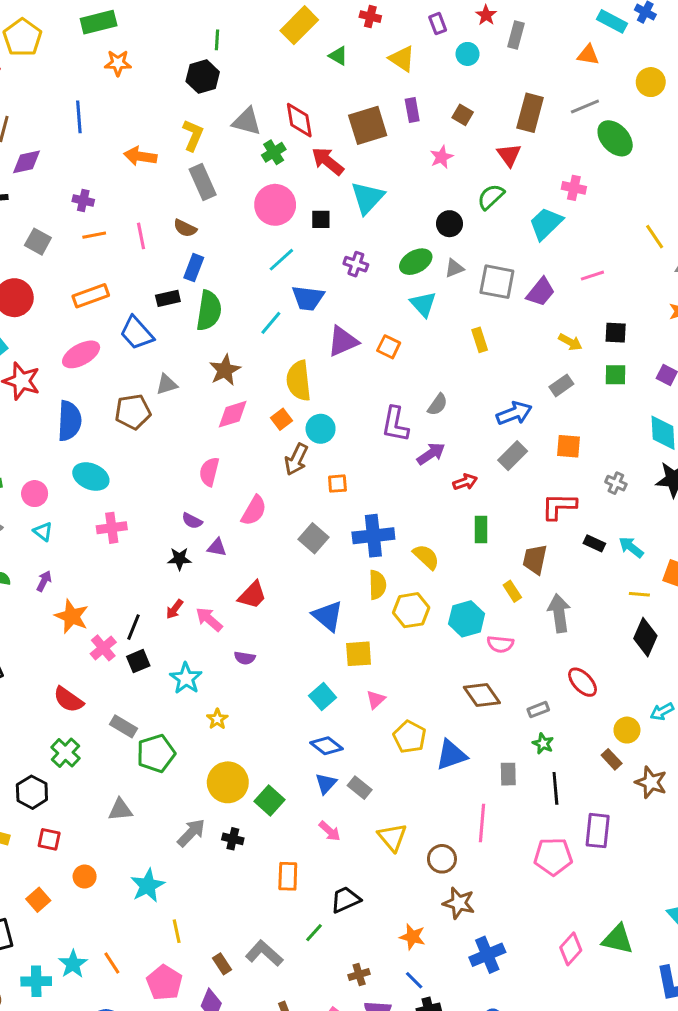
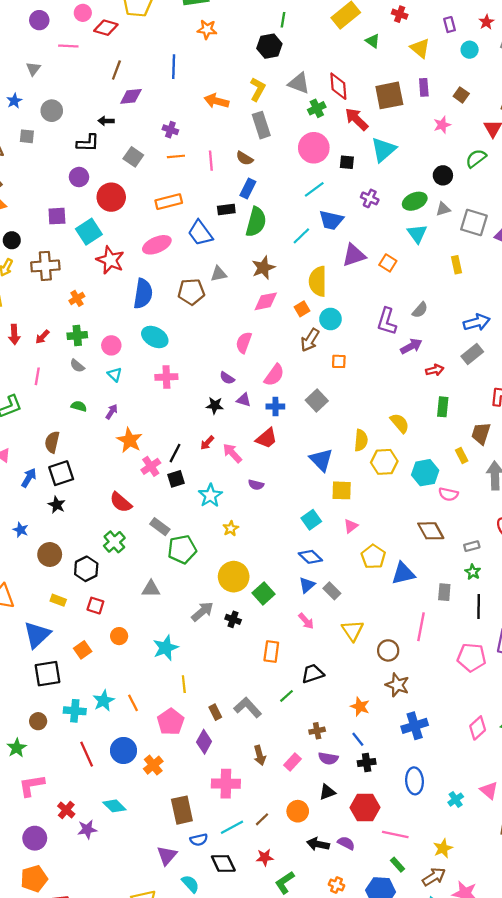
blue cross: (373, 536) -> (275, 407), moved, size x0.6

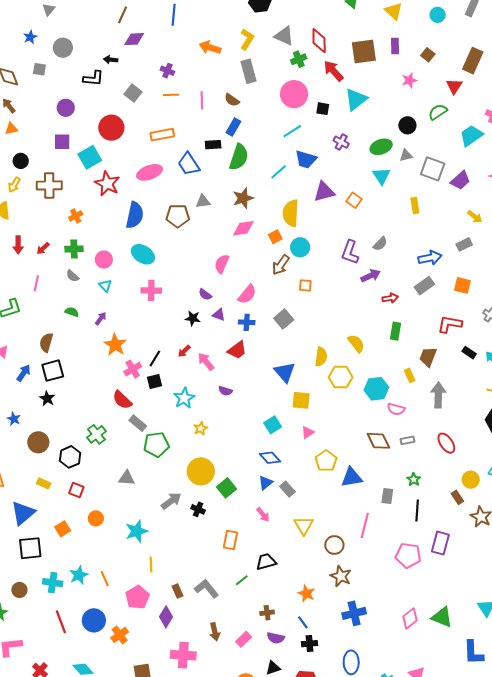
purple circle: (79, 177) -> (66, 108), moved
red semicircle: (121, 502) -> (122, 400), moved
gray rectangle: (472, 546) -> (407, 440), moved

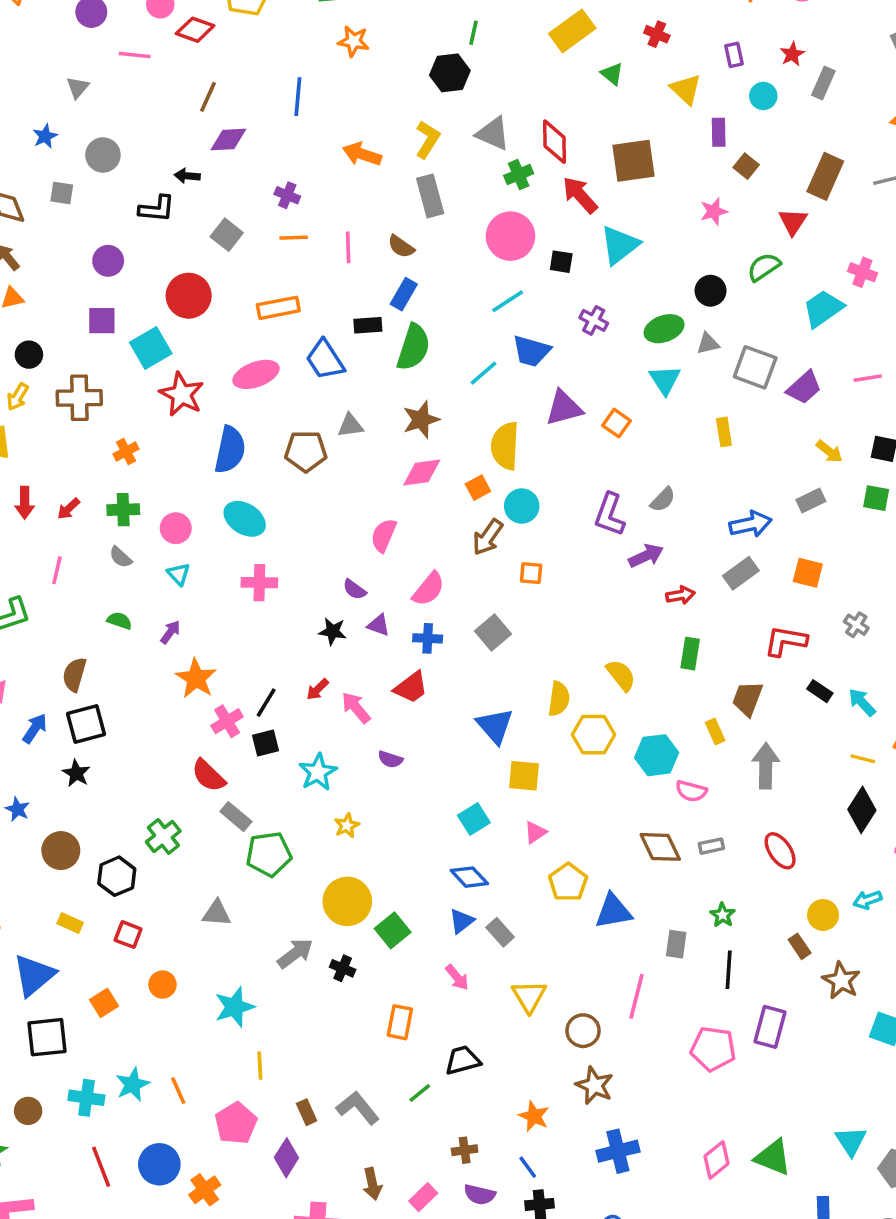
purple rectangle: (395, 46) -> (719, 132), moved

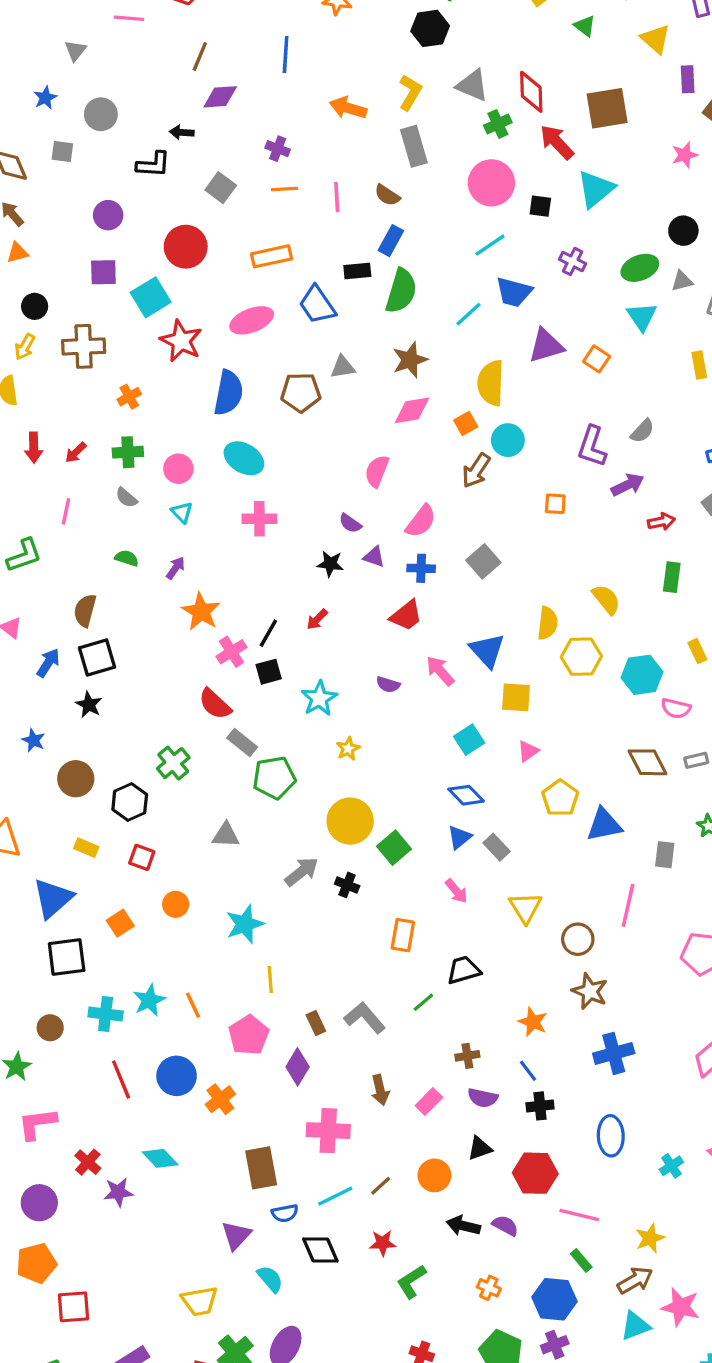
orange square: (531, 573) -> (555, 504), moved
pink arrow: (356, 708) -> (440, 671), moved

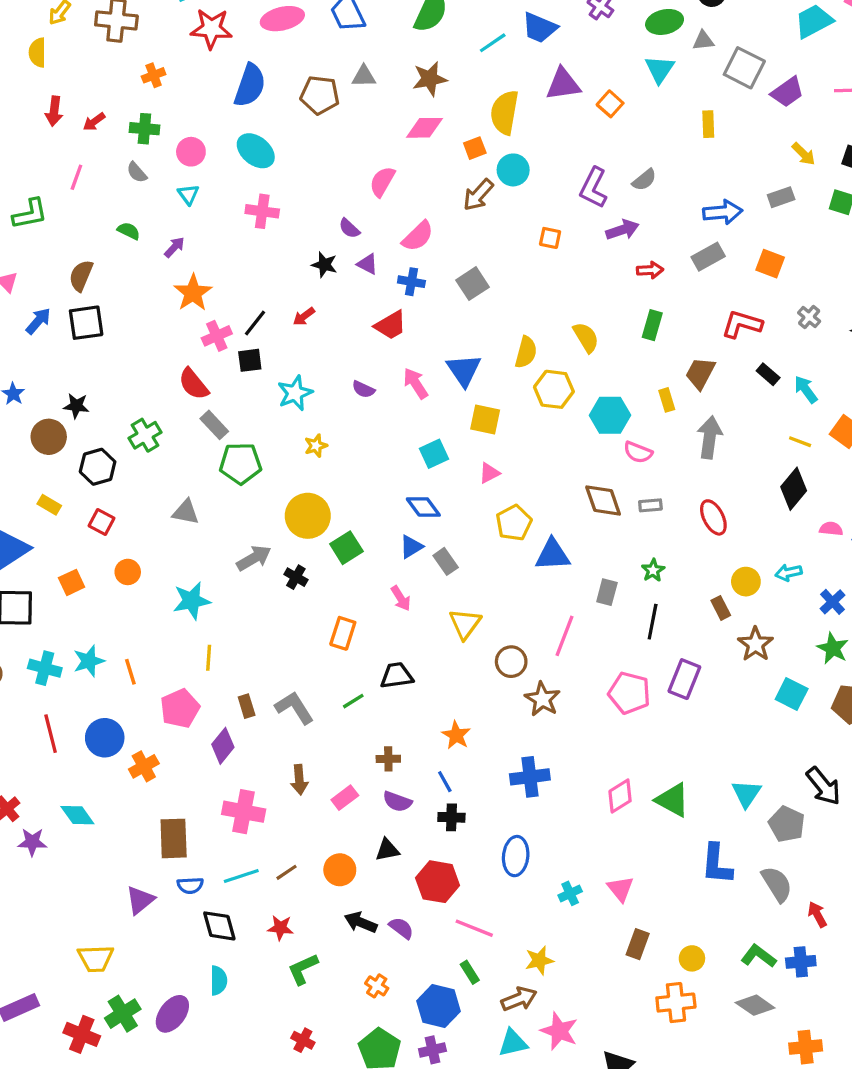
red star: (181, 341) -> (211, 29), turned -30
black star: (89, 705) -> (76, 406), moved, turned -30
brown star: (590, 991) -> (542, 699), moved
cyan semicircle: (270, 1279) -> (218, 980), moved, turned 32

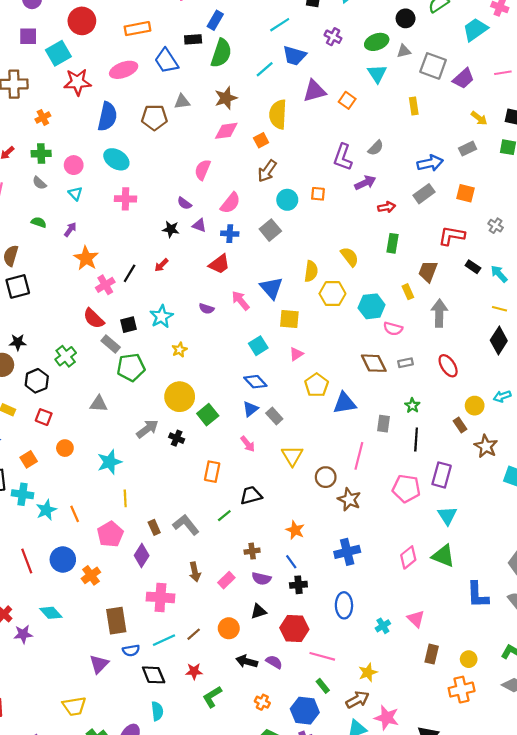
cyan circle: (513, 170) -> (287, 200), moved
black square: (250, 360) -> (129, 325), moved
cyan cross: (45, 668) -> (23, 494), moved
cyan triangle: (746, 794) -> (447, 516), moved

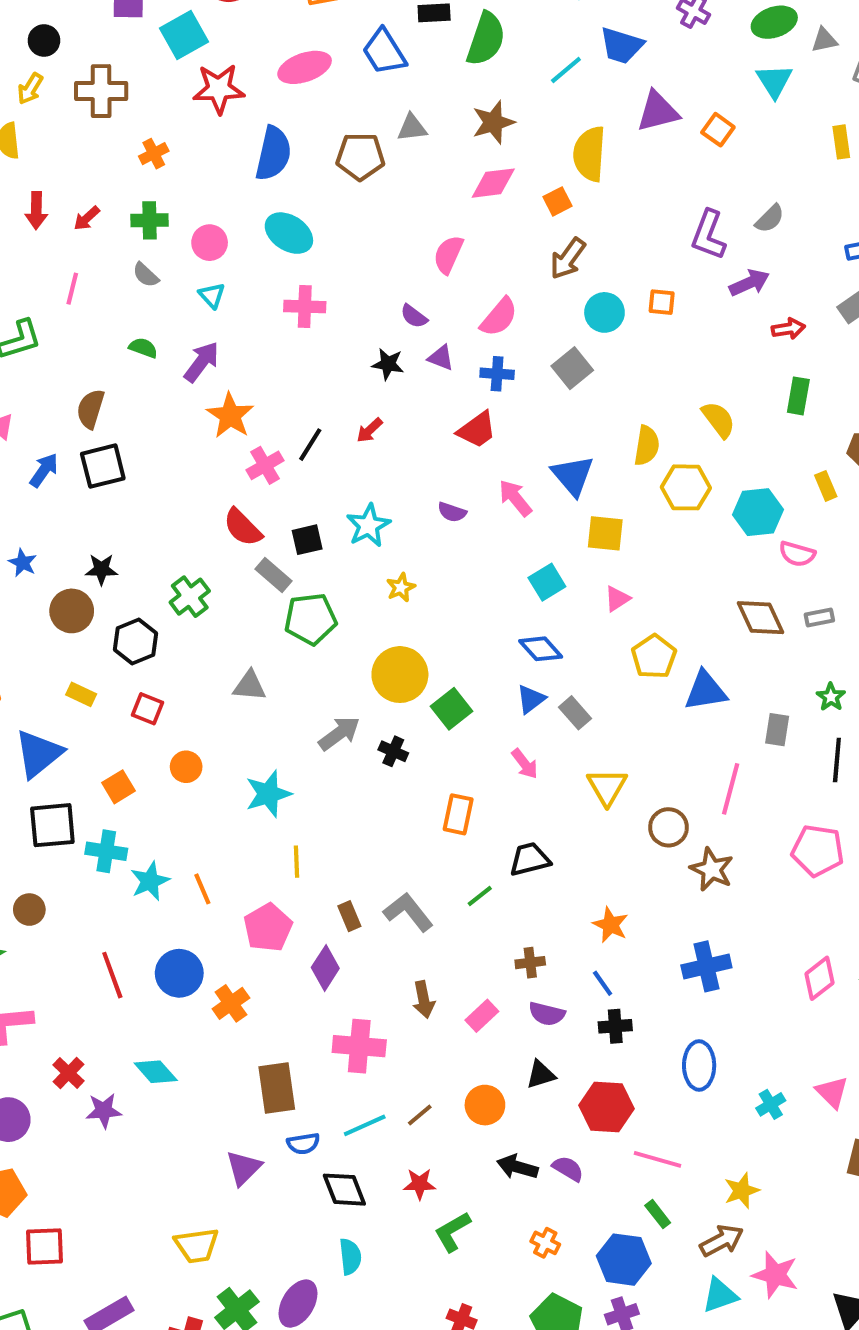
purple arrow: (70, 229) -> (202, 362), size x1.5

